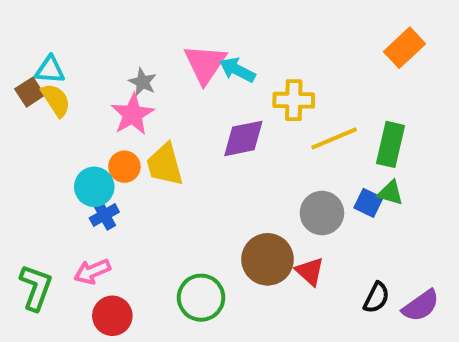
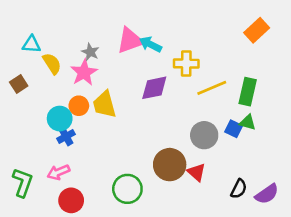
pink triangle: (205, 64) -> (130, 41), turned 36
brown square: (30, 92) -> (19, 84), moved
yellow semicircle: (56, 100) -> (52, 64), moved

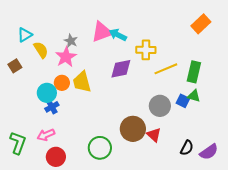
cyan triangle: (32, 44) -> (25, 35), turned -35

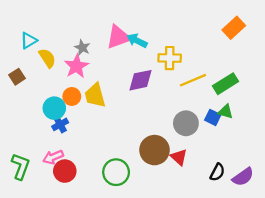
green rectangle: (194, 72) -> (226, 84), turned 45
red circle: (56, 157) -> (65, 171), moved

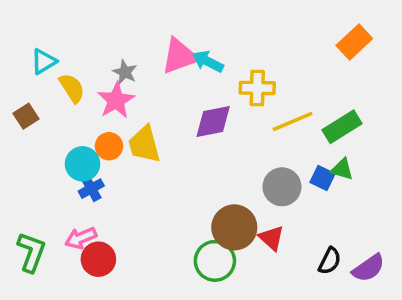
green circle: (116, 172) -> (215, 261), moved

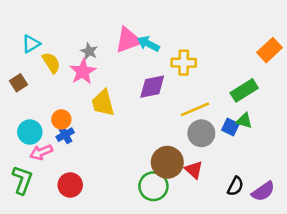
orange rectangle: (354, 42) -> (269, 50), moved
yellow line: (293, 121) -> (195, 109), moved
orange circle: (109, 146) -> (61, 119), moved
cyan circle: (83, 164) -> (30, 132), moved
pink arrow: (81, 238) -> (41, 152), moved

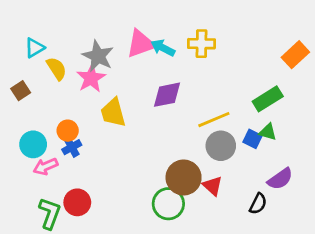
gray star: (89, 51) -> (98, 56), size x1.6
yellow cross: (184, 63) -> (201, 44), moved
green L-shape: (22, 180) -> (50, 213), moved
purple semicircle: (263, 191) -> (280, 179), moved

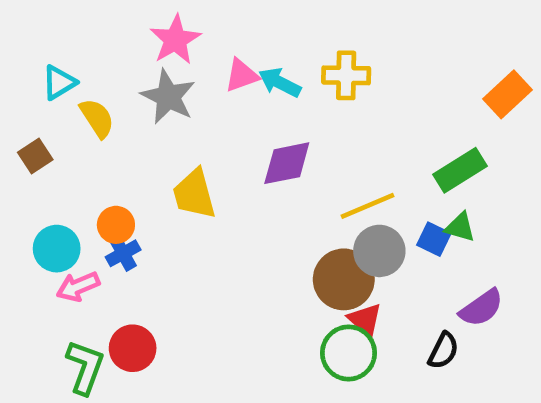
pink triangle: (141, 44) -> (242, 75), size x0.7
pink star: (91, 78) -> (175, 40), moved
brown circle: (184, 177) -> (344, 279), moved
green circle: (168, 204) -> (348, 353), moved

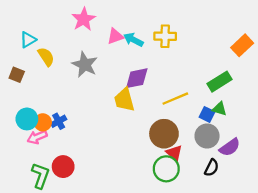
gray star: (168, 97) -> (85, 65), moved
brown square: (35, 156) -> (17, 75), turned -35
yellow trapezoid: (194, 194) -> (124, 100), moved
orange circle: (116, 225) -> (43, 122), moved
gray circle: (379, 251) -> (207, 136), moved

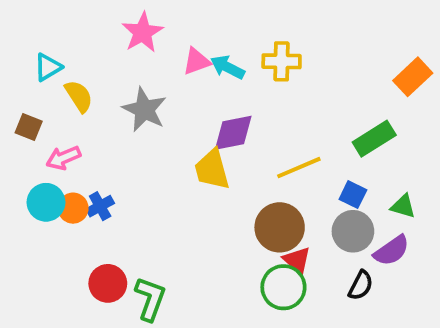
green triangle: (220, 109) -> (403, 206), moved
pink arrow: (37, 137) -> (63, 158), moved
green L-shape: (40, 176) -> (150, 299), moved

